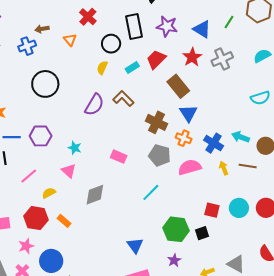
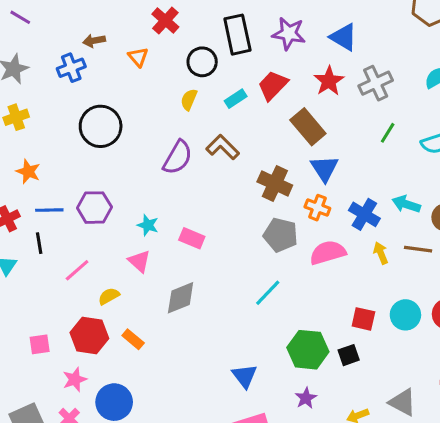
green line: (229, 22) -> (388, 133), moved
pink rectangle: (119, 157) -> (192, 238), moved

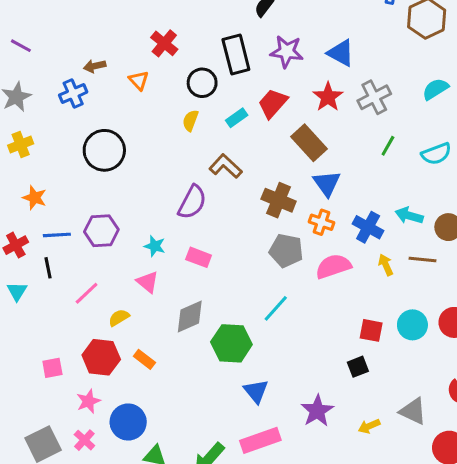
purple semicircle: (178, 157) -> (192, 202), moved
green hexagon: (308, 350) -> (231, 343), moved
purple star: (306, 398) -> (317, 411), size x1.5

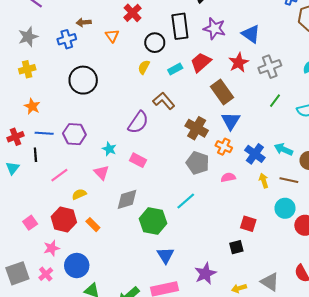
pink semicircle: (333, 266) -> (228, 177), size x0.6
cyan circle: (412, 325) -> (285, 208), moved
pink square: (52, 368) -> (30, 223), turned -32

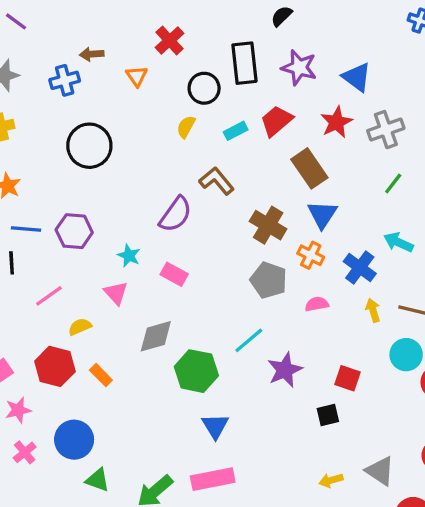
cyan arrow: (283, 149) -> (398, 242), moved
pink star: (52, 248) -> (18, 410), moved
purple star: (205, 274) -> (285, 370), moved

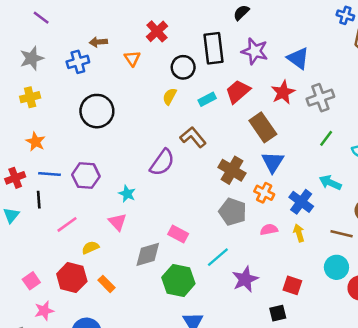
pink rectangle: (174, 274) -> (178, 234), moved
yellow arrow: (373, 310) -> (299, 233), moved

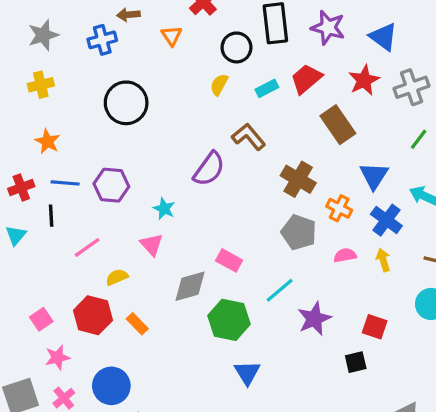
blue triangle: (273, 162) -> (374, 176), moved

